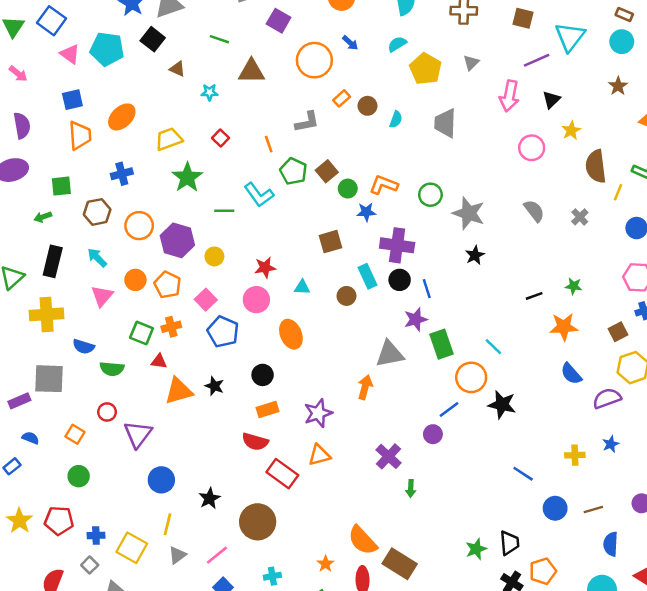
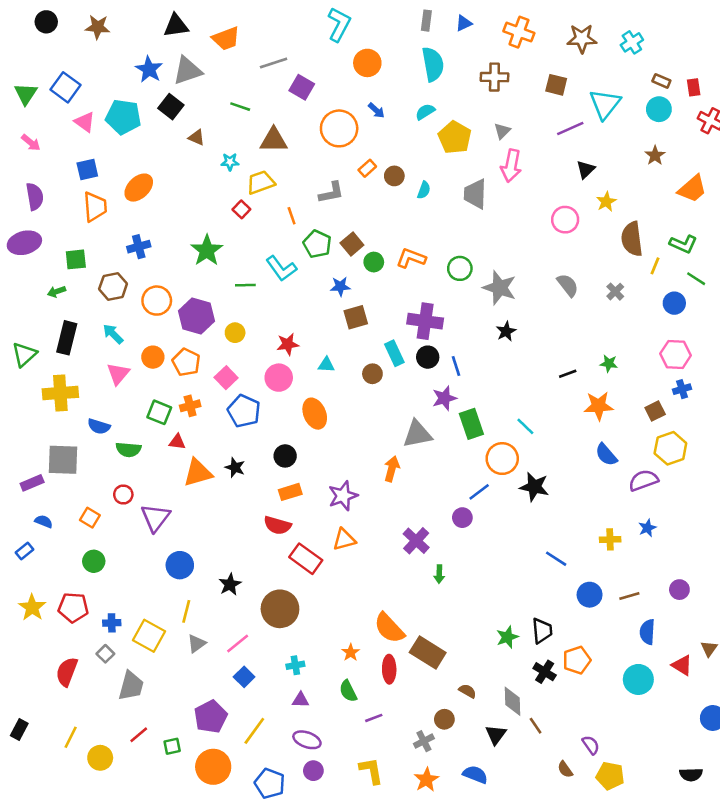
pink arrow: (509, 96) -> (511, 166), moved
yellow trapezoid: (169, 139) -> (261, 182), moved
blue star: (366, 212) -> (340, 286), moved

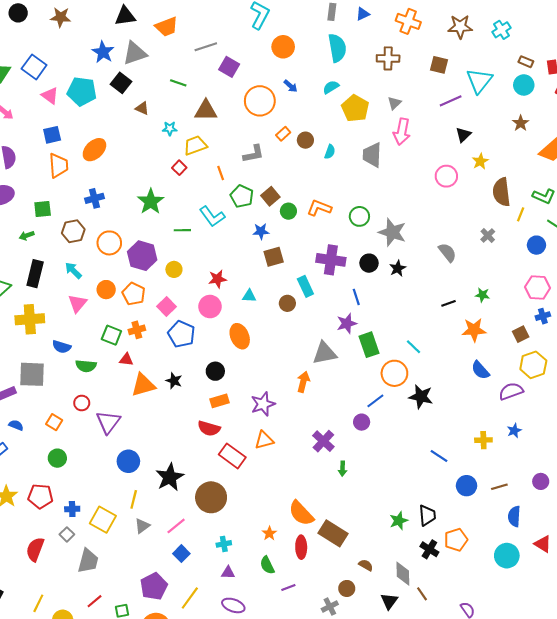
gray semicircle: (568, 285) -> (447, 252), moved
black circle: (428, 357) -> (369, 263), moved
black star: (230, 584) -> (170, 477), size x1.5

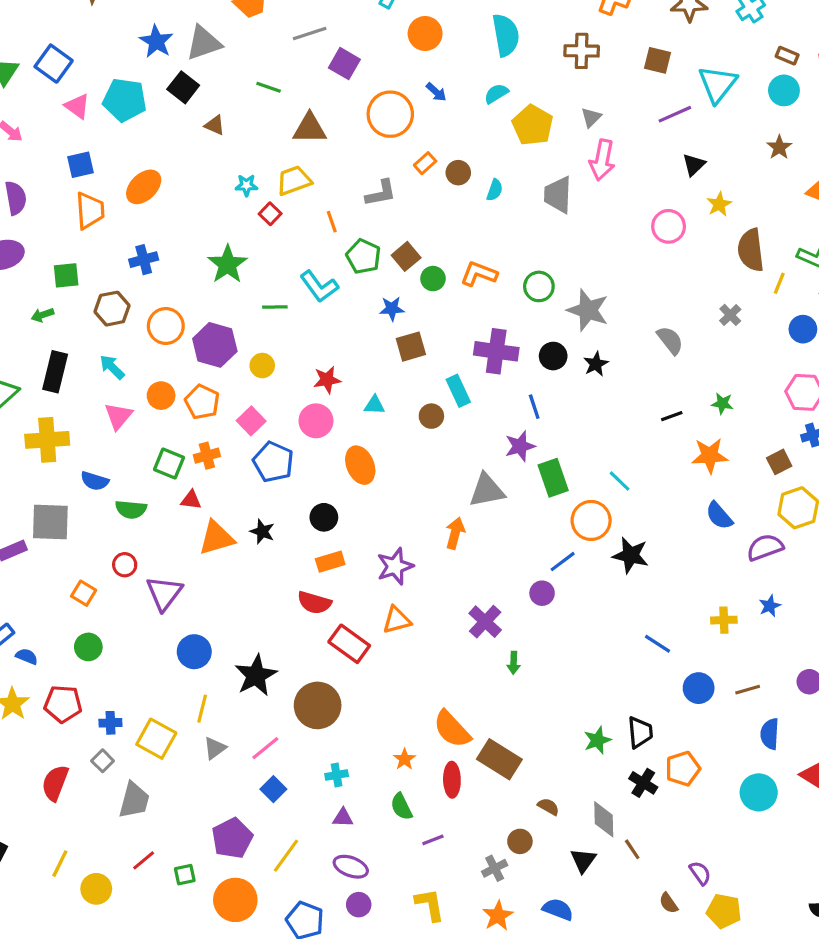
cyan star: (170, 128) -> (246, 185), moved
blue semicircle: (16, 425) -> (27, 656), moved

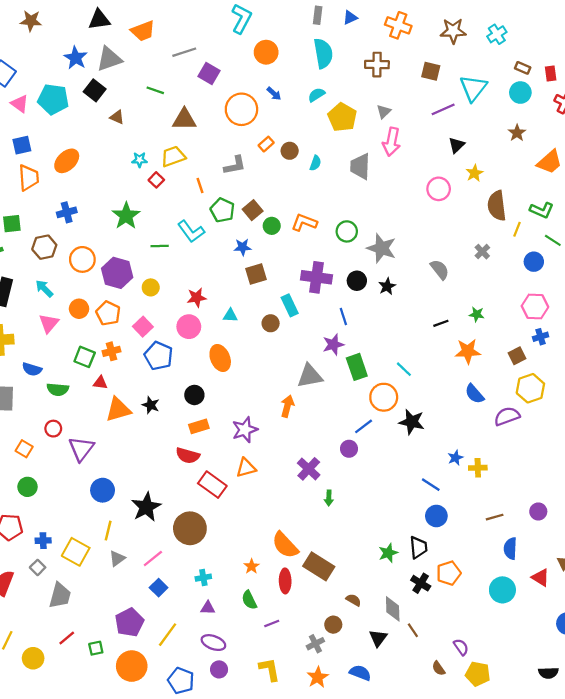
blue star: (770, 606) -> (455, 458), moved
blue circle: (699, 688) -> (436, 516), moved

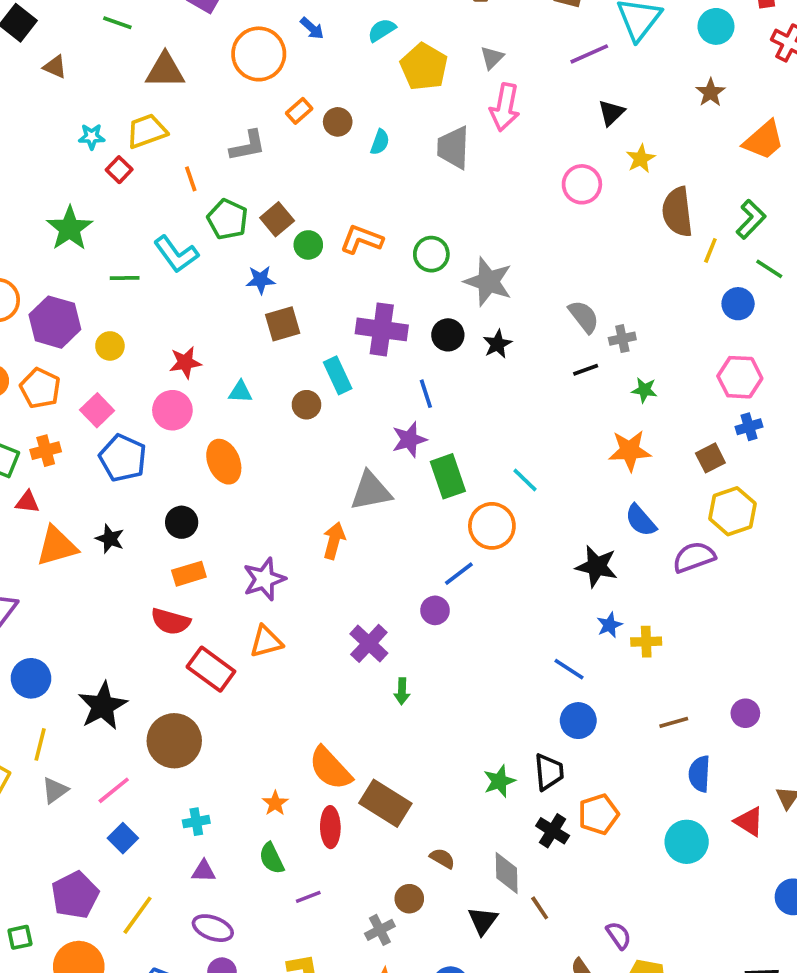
green L-shape: (542, 210) -> (751, 219), turned -70
gray cross: (482, 252) -> (622, 339), moved, turned 32
black line: (441, 323) -> (586, 370), moved
black star: (412, 422) -> (597, 566), moved

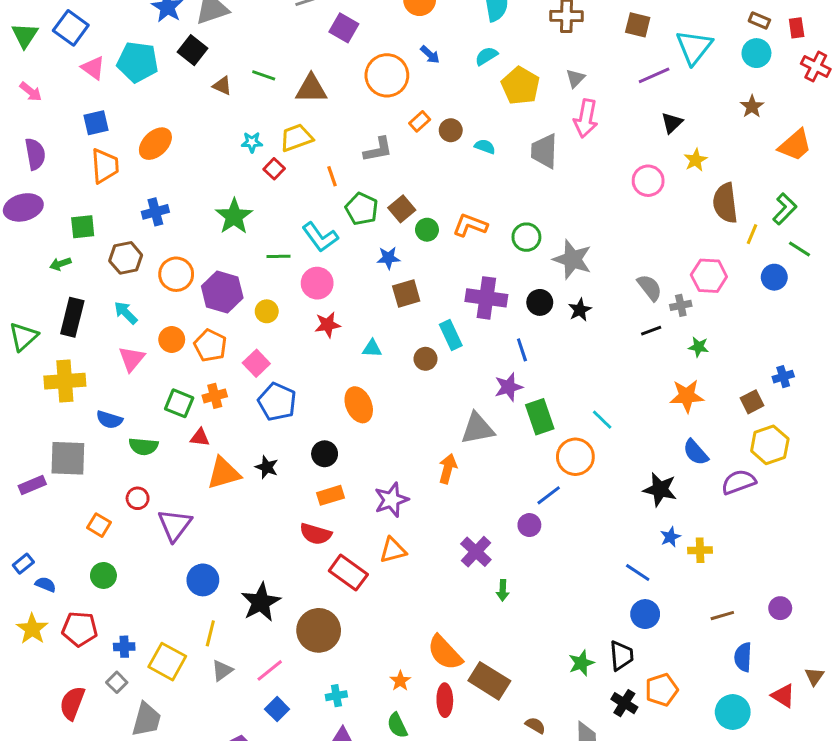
green line: (117, 23) -> (264, 75), moved
cyan semicircle: (380, 142) -> (485, 147), turned -90
pink hexagon: (740, 377) -> (709, 276), moved
pink circle: (172, 410) -> (317, 283), moved

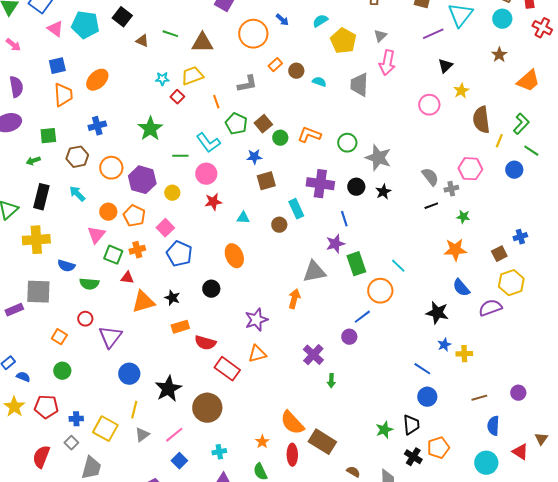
pink triangle: (132, 359) -> (96, 235), moved
orange rectangle: (331, 495) -> (180, 327), moved

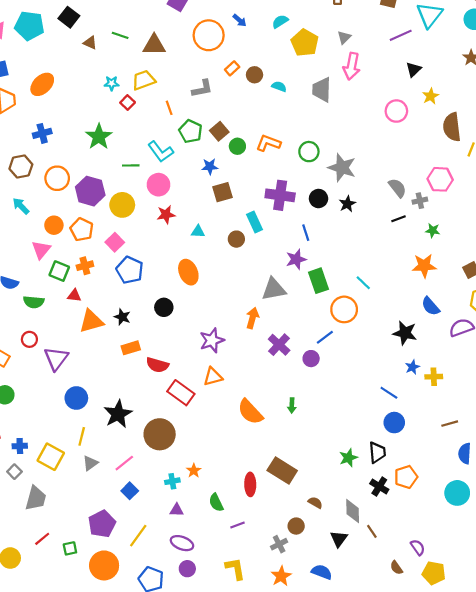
yellow circle: (172, 193) -> (122, 205), size x1.5
purple cross: (313, 355) -> (279, 345), moved
orange semicircle: (292, 423) -> (250, 412), moved
orange star: (262, 442) -> (194, 471), moved

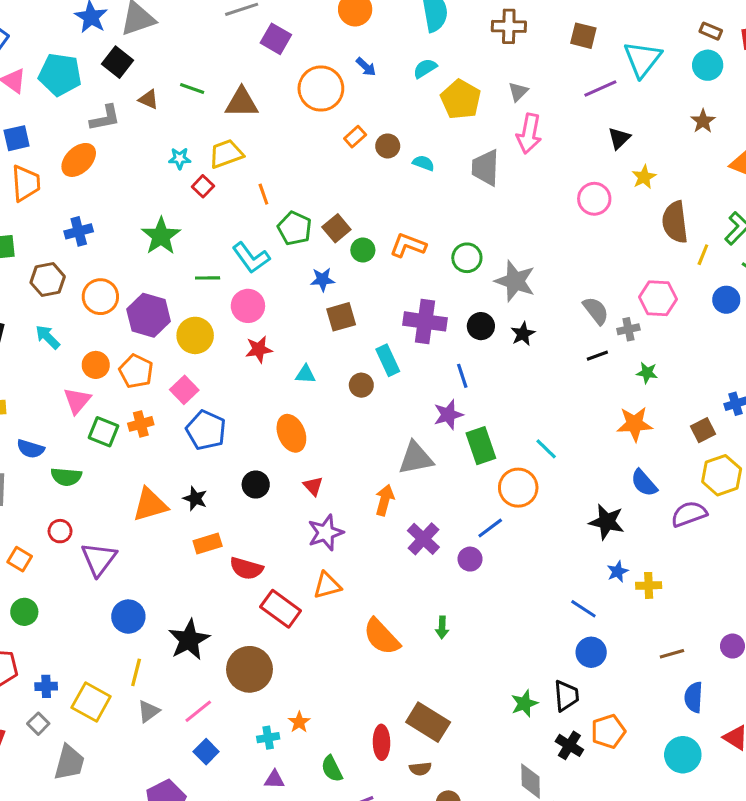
gray L-shape: (202, 89) -> (105, 118), moved
red triangle: (74, 296) -> (313, 486), moved, turned 40
brown semicircle: (315, 503) -> (420, 769), moved, turned 144

